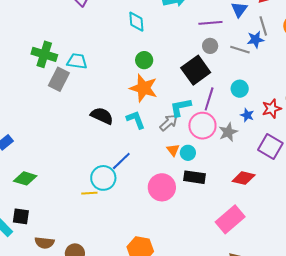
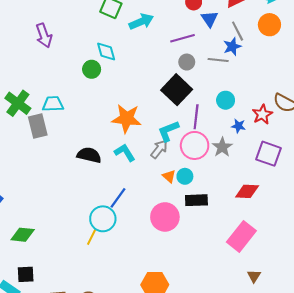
green cross: (44, 54) -> (18, 103), turned 30
green circle: (144, 60) -> (92, 69), moved
gray rectangle: (59, 79) -> (38, 126), turned -30
yellow line: (89, 193) -> (92, 237), turned -49

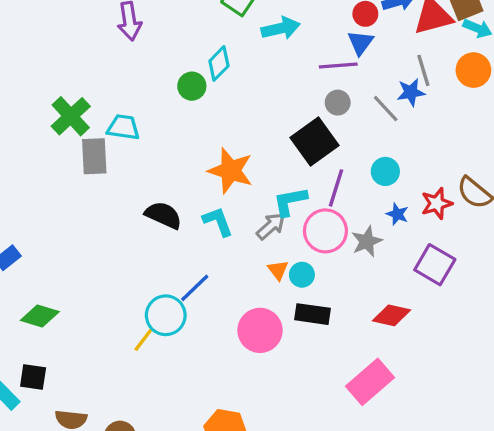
blue triangle: (210, 19) -> (360, 43), moved
cyan diamond: (106, 52) -> (219, 63), turned 50
gray line: (218, 60) -> (386, 109), turned 30

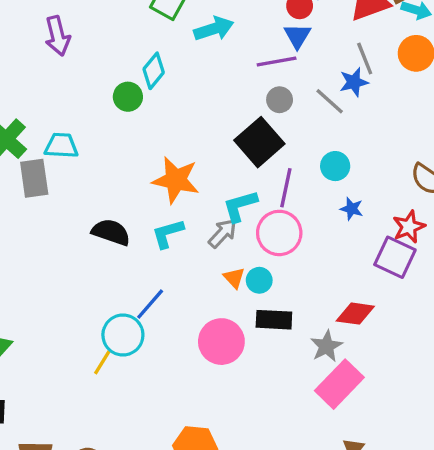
red star: (437, 203) -> (409, 227), moved
cyan L-shape: (218, 221) -> (168, 234), turned -80
gray star: (367, 241) -> (326, 346), moved

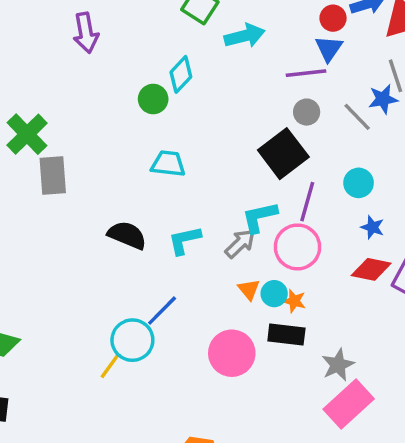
cyan trapezoid: (61, 146) -> (168, 164), moved
orange star: (176, 180) -> (294, 301), moved, size x0.5
red diamond: (355, 314) -> (371, 269), moved

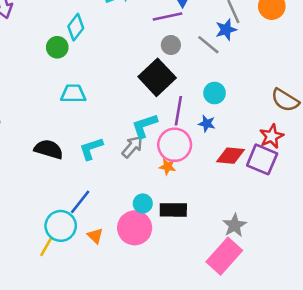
blue star: (372, 227) -> (207, 124), moved
orange triangle: (249, 289) -> (95, 236), moved
cyan circle: (274, 294) -> (143, 203), moved
orange star: (294, 301) -> (168, 167), moved
gray star: (338, 365) -> (234, 225), moved

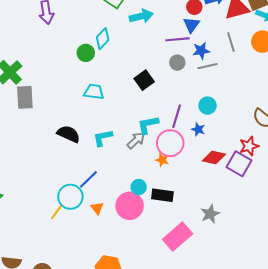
blue star: (226, 30) -> (201, 51), moved
gray line: (208, 45) -> (207, 66), turned -60
black square: (157, 77) -> (144, 80), moved, size x0.7
pink rectangle: (224, 256) -> (178, 237), moved

